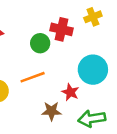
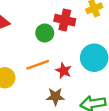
red star: (70, 92) -> (64, 71), moved

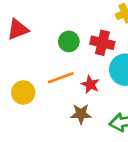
red cross: (65, 20) -> (102, 43), moved

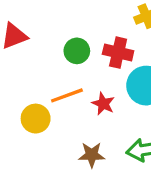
yellow circle: (23, 92) -> (36, 119), moved
brown star: (81, 114) -> (92, 155), moved

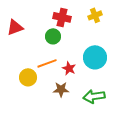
red cross: (118, 53) -> (62, 17), moved
brown star: (92, 155) -> (61, 89), moved

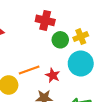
yellow cross: (95, 15) -> (81, 37), moved
green circle: (53, 36) -> (60, 40), moved

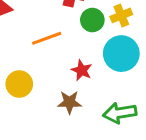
orange line: (29, 70) -> (47, 38), moved

